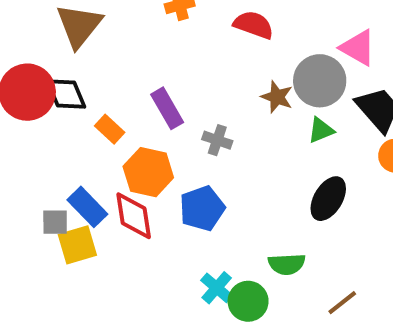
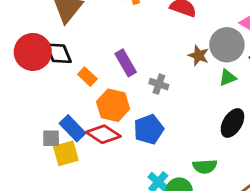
red diamond: (134, 216) -> (103, 134), turned -48

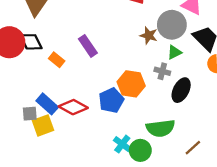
gray cross: (159, 84) -> (162, 71), moved
orange hexagon: (113, 105) -> (131, 84), moved
green semicircle: (205, 166) -> (160, 128), size x1.4

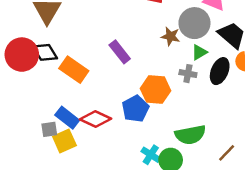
purple rectangle: (88, 46) -> (120, 52), moved
orange rectangle: (57, 60) -> (74, 70), size x1.6
black ellipse: (181, 90) -> (220, 71), moved

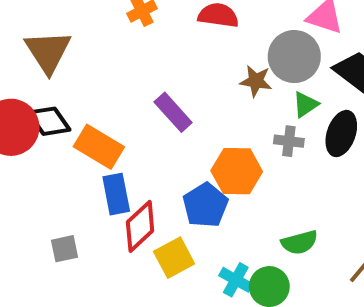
blue rectangle: (67, 118) -> (116, 194), moved, turned 45
red diamond: (95, 119) -> (140, 226), turned -64
green semicircle: (190, 135) -> (299, 242), size x0.7
yellow square: (64, 141) -> (174, 258), moved

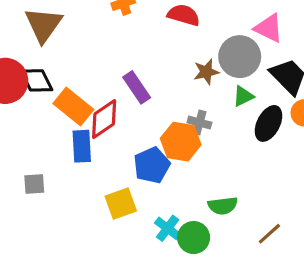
brown star: (256, 81) -> (206, 72), turned -30
gray cross: (289, 141) -> (199, 123), moved
red diamond: (140, 226) -> (104, 119), moved

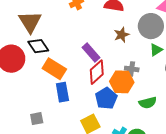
brown star: (206, 72) -> (122, 35), moved
black diamond: (36, 80) -> (38, 46), moved
red diamond: (104, 119) -> (97, 72), moved
green semicircle: (223, 206) -> (148, 103), moved

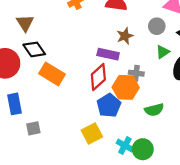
brown triangle: (30, 22) -> (25, 23), size x0.7
gray circle: (151, 26) -> (157, 26), size x0.6
purple rectangle: (91, 53) -> (108, 54), moved, turned -36
blue rectangle: (62, 92) -> (14, 104), moved

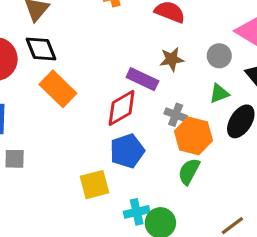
orange hexagon: (126, 87) -> (193, 136), moved
green semicircle: (154, 110) -> (189, 171), turned 120
cyan cross: (125, 146) -> (137, 212), turned 35

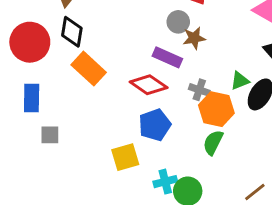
black diamond: (41, 49) -> (72, 32), turned 32
gray circle: (219, 56) -> (178, 22), moved
green triangle: (219, 93) -> (240, 81), moved
red diamond: (122, 108) -> (149, 85), turned 66

